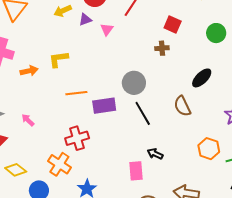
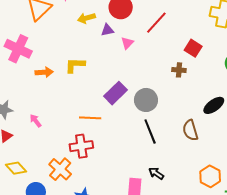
orange line: (76, 93) -> (90, 118), moved
purple rectangle: (104, 106) -> (116, 93), moved, turned -45

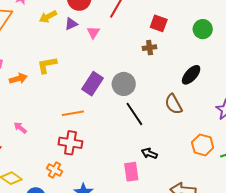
red cross: (81, 146) -> (70, 143), turned 30
orange cross: (60, 169) -> (55, 170), size x0.7

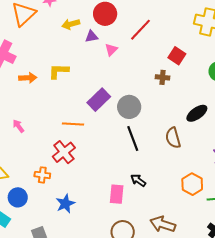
red cross: (70, 143) -> (64, 152), turned 30
orange cross: (55, 170) -> (42, 175), turned -35

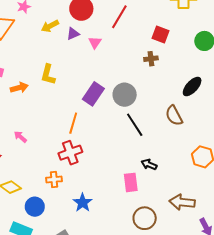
yellow L-shape: (59, 71) -> (48, 75), turned -65
orange line: (73, 124) -> (73, 123), turned -65
red cross: (64, 152) -> (70, 153), turned 30

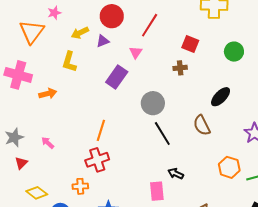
pink triangle: (95, 42) -> (136, 52), moved
yellow L-shape: (48, 75) -> (69, 62), moved
purple rectangle: (93, 94) -> (117, 77), moved

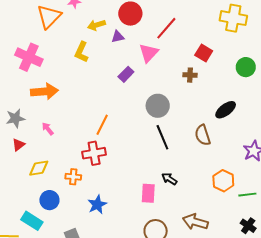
pink triangle: (136, 52) -> (149, 53), size x1.5
purple rectangle: (117, 77) -> (126, 74), size x0.7
orange arrow: (48, 94) -> (44, 91), moved, size x1.5
yellow diamond: (37, 193) -> (39, 168), moved, turned -55

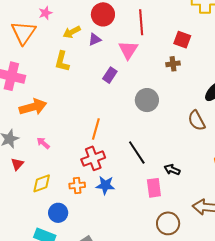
red line: (166, 28) -> (141, 22), turned -35
black line: (162, 137) -> (137, 152), moved
blue star: (97, 205) -> (105, 185), moved, turned -30

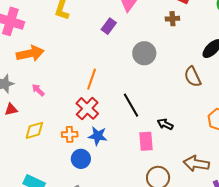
red cross: (93, 158) -> (87, 108), turned -30
red triangle: (17, 164) -> (11, 110), turned 32
blue circle: (58, 213) -> (81, 159), moved

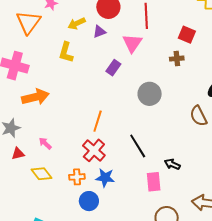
pink arrow: (38, 90) -> (45, 143), moved
yellow diamond: (34, 130) -> (42, 174), turned 70

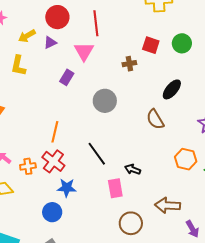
red square: (187, 35) -> (151, 45), moved
orange cross: (77, 177) -> (28, 166), moved

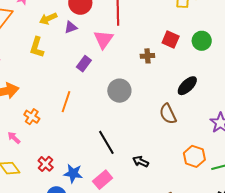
orange line: (55, 132) -> (66, 102), moved
red cross: (53, 161) -> (46, 164), moved, size x0.7
orange cross: (28, 166) -> (32, 117), moved, turned 35
pink rectangle: (115, 188) -> (103, 180), moved, turned 54

